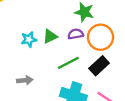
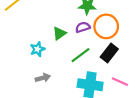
cyan star: (29, 39) -> (37, 49), moved

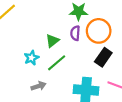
purple semicircle: (83, 27) -> (75, 33), turned -64
green line: (80, 55) -> (57, 63), moved

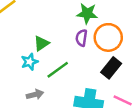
green triangle: (52, 41) -> (41, 43), moved

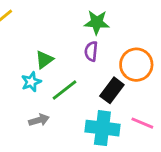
orange circle: (108, 37) -> (136, 65), moved
black rectangle: (111, 68) -> (112, 90), moved

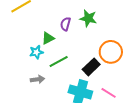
purple semicircle: (91, 51) -> (65, 24), moved

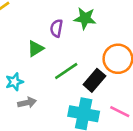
cyan star: (36, 52) -> (14, 82), moved
green line: (59, 61) -> (66, 71), moved

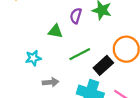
green triangle: (36, 49) -> (55, 31), turned 35
gray arrow: (27, 103) -> (51, 82), moved

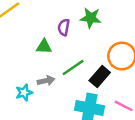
cyan star: (33, 58) -> (24, 93), moved
gray arrow: (51, 82) -> (46, 81), moved

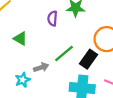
green triangle: (44, 47) -> (20, 39), moved, turned 32

